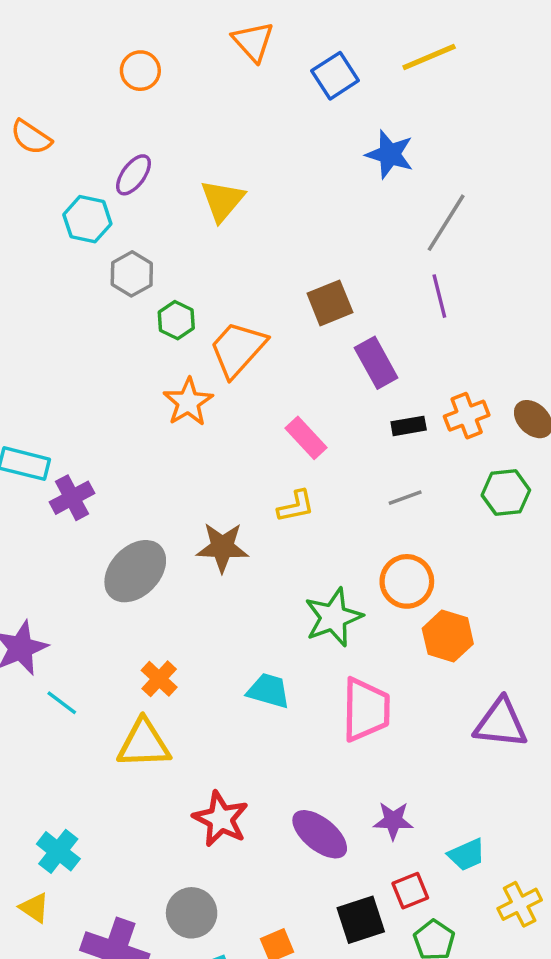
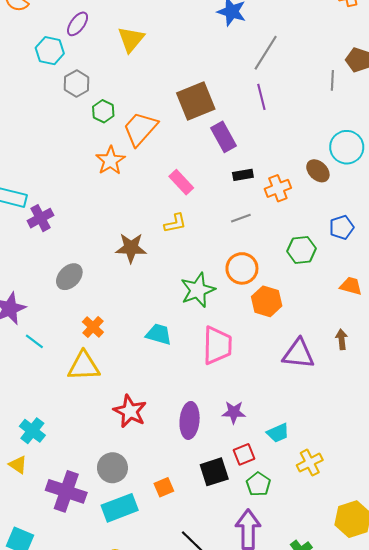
brown square: (330, 303) -> (196, 101), size x1.4
orange cross: (467, 416) -> (278, 188), moved
green hexagon: (506, 493) -> (302, 250), moved
gray ellipse: (135, 571) -> (69, 277), moved, size x0.7
purple ellipse: (320, 834) -> (190, 420), turned 56

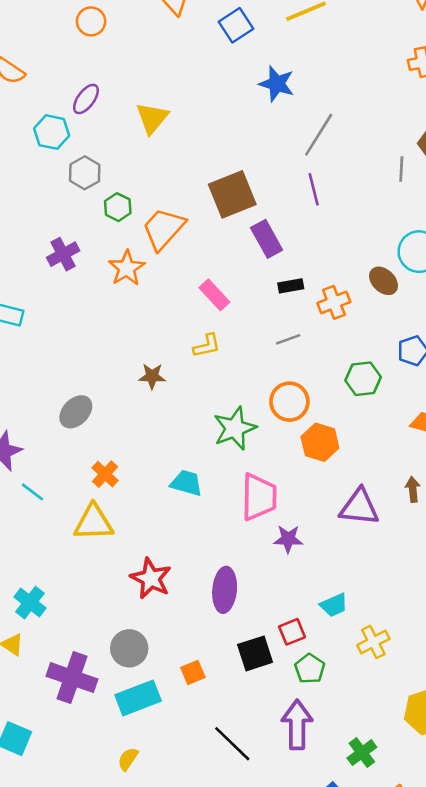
purple cross: (41, 218) -> (63, 254), moved
brown star: (131, 248) -> (152, 376), size x0.7
purple star: (234, 412) -> (288, 539), moved

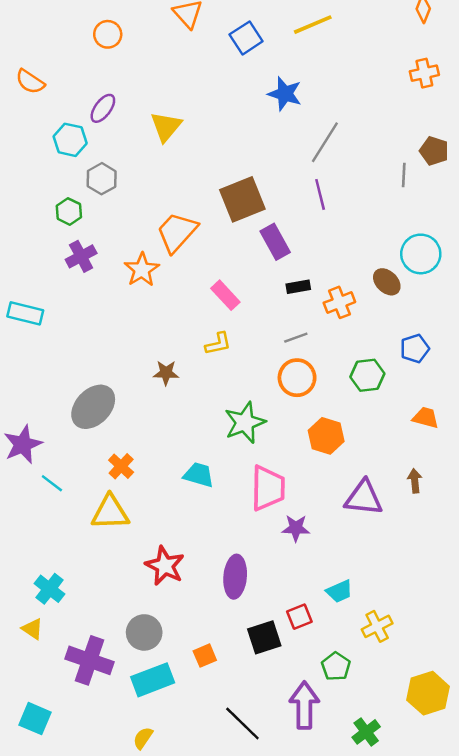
green hexagon: (118, 207) -> (69, 211), moved
orange circle: (289, 402) -> (297, 378), moved
gray ellipse: (76, 412) -> (93, 407), size x1.4
green pentagon: (310, 669) -> (336, 666), moved

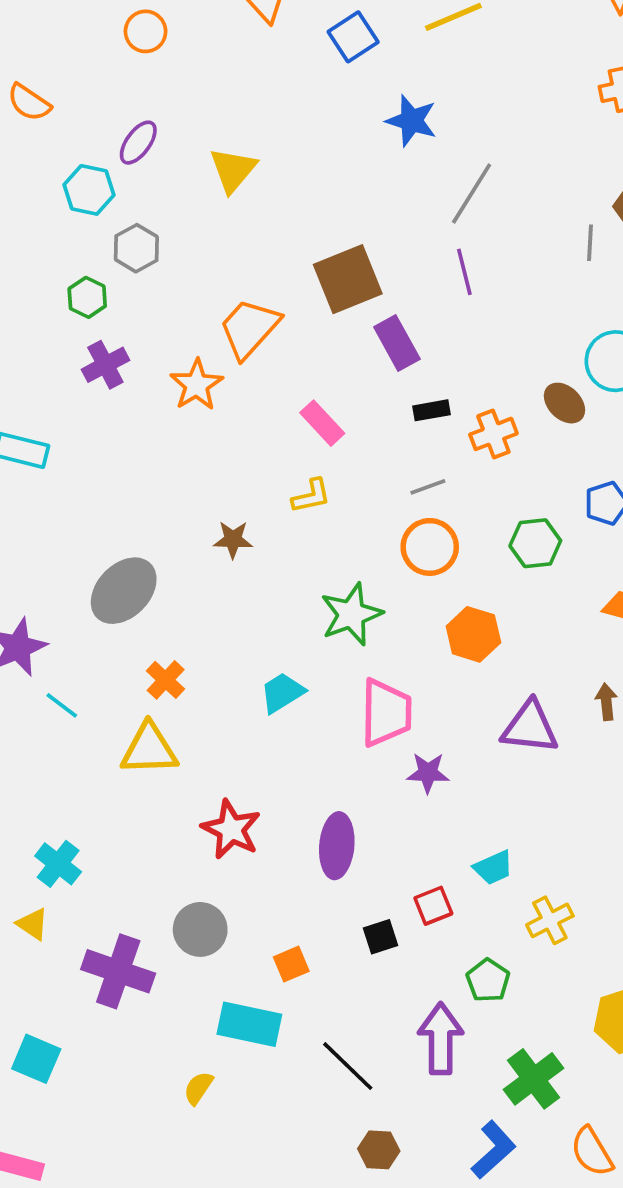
cyan trapezoid: (199, 475) -> (282, 693), turned -48
black square: (264, 637) -> (381, 937), size x0.7
cyan rectangle: (153, 680) -> (249, 1024), moved, turned 33
green cross: (366, 732) -> (534, 1079), size x1.4

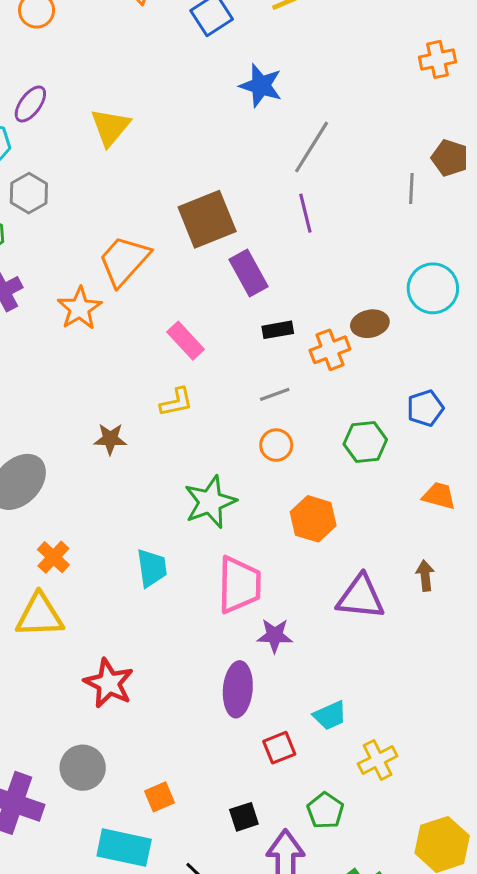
brown ellipse: (564, 403) -> (370, 324), moved, turned -56
orange circle: (430, 547) -> (276, 445), size x0.7
cyan trapezoid: (282, 693) -> (152, 568), turned 114
purple ellipse: (337, 846) -> (238, 689), moved
black square: (381, 937) -> (244, 817), moved

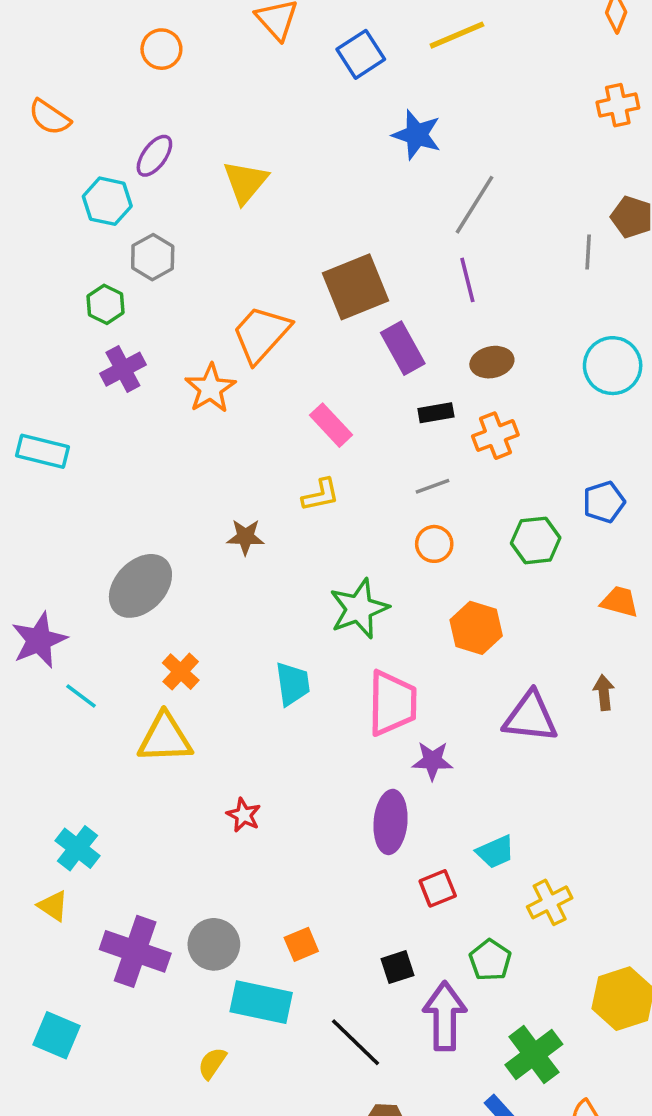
brown ellipse: (370, 324) -> (492, 362), moved
red star: (109, 683) -> (244, 815), size x0.6
gray circle: (83, 768) -> (214, 944), moved

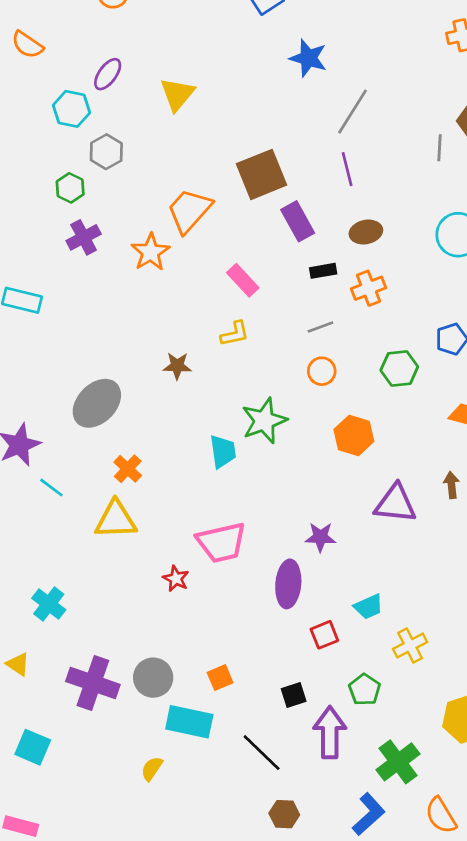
cyan trapezoid: (293, 684) -> (223, 451), moved
pink trapezoid: (392, 703) -> (221, 542), moved, turned 76
yellow triangle: (53, 906) -> (18, 664), moved

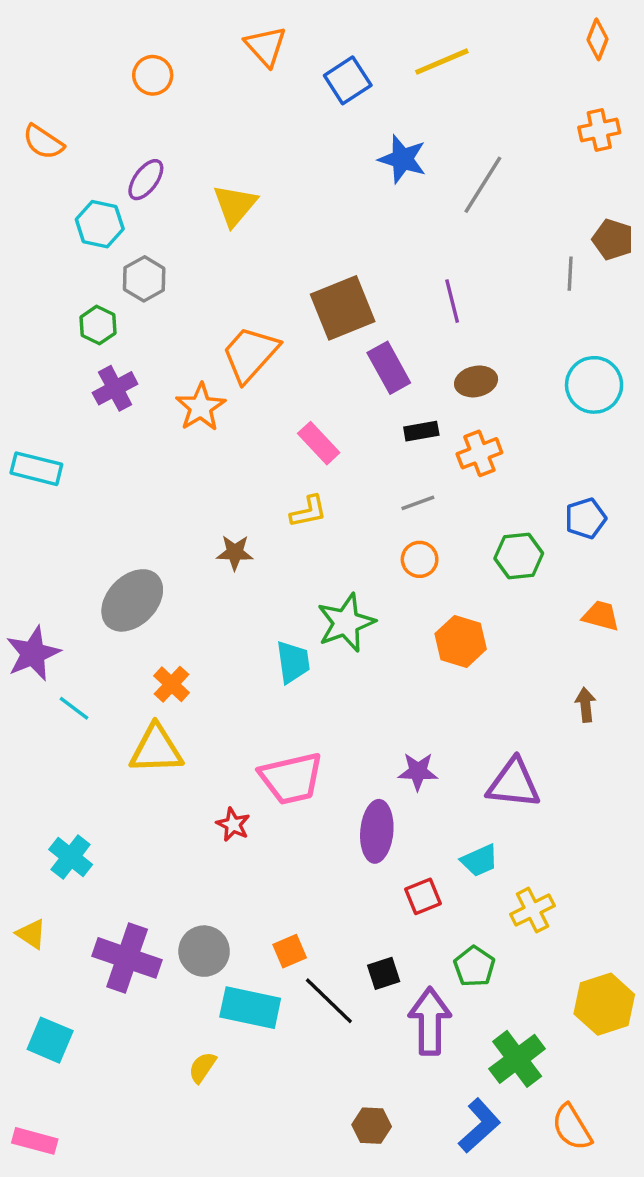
gray line: (353, 112) -> (483, 185), moved
purple triangle: (395, 504) -> (514, 783), moved
black line: (262, 753) -> (329, 1001), moved

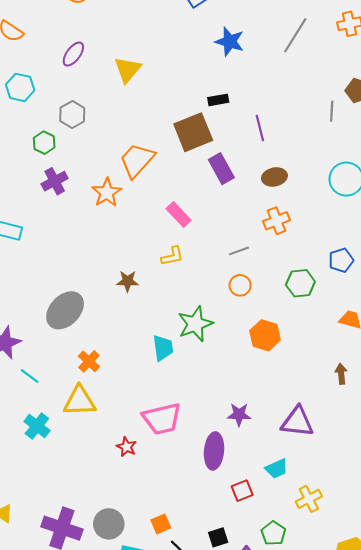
gray line: (483, 185) -> (295, 35), moved
cyan hexagon: (100, 224) -> (20, 87), moved
black rectangle: (421, 431) -> (218, 100), moved
cyan cross: (71, 857) -> (37, 426), moved

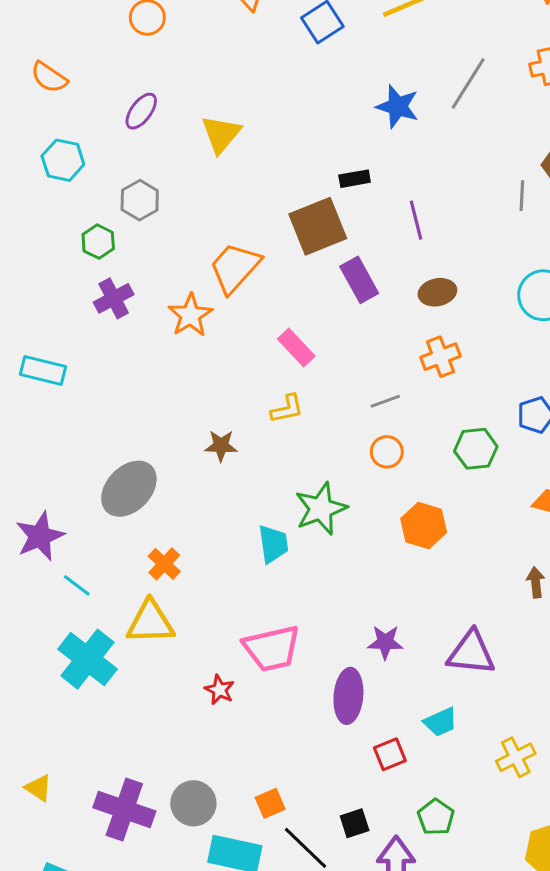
blue star: (230, 42) -> (398, 106), moved
cyan cross: (37, 426) -> (87, 659), size x1.5
yellow cross: (309, 499) -> (516, 757), moved

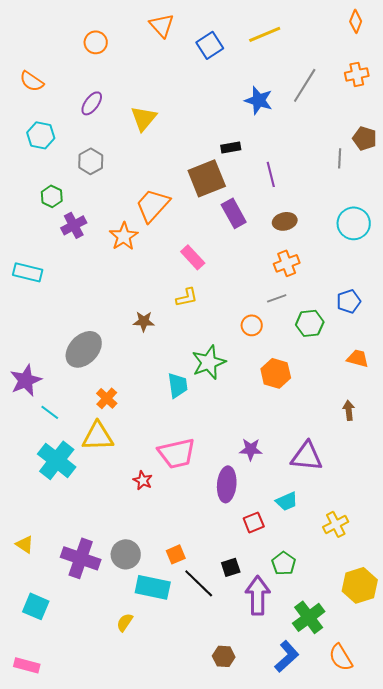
green hexagon: (98, 242) -> (52, 196), moved
gray line: (385, 401) -> (277, 298), moved

